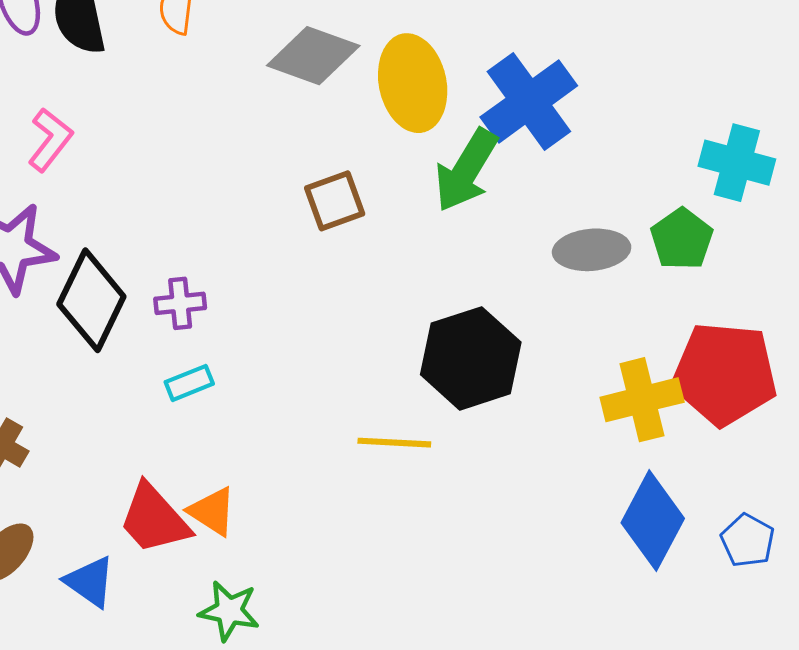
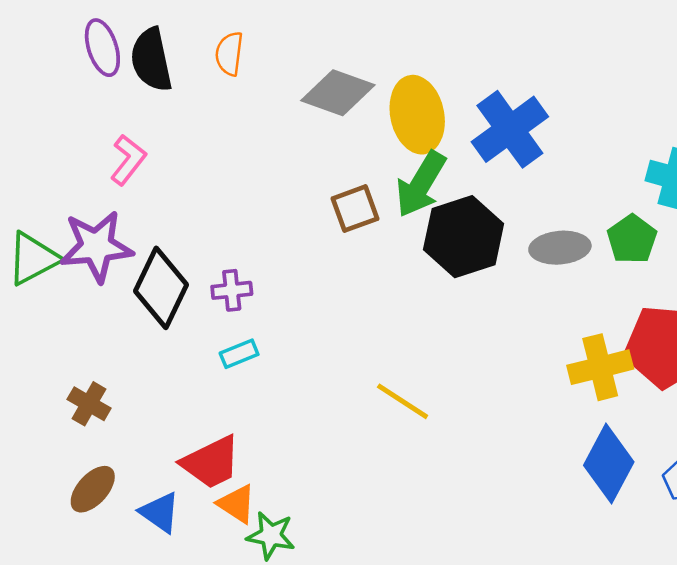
green arrow: (466, 170) -> (421, 184), moved
black hexagon: (471, 358) -> (464, 237), moved
yellow line: (394, 443) -> (403, 401), turned 30
orange triangle: (212, 511) -> (237, 504), moved
red trapezoid: (154, 519) -> (211, 462), turned -74

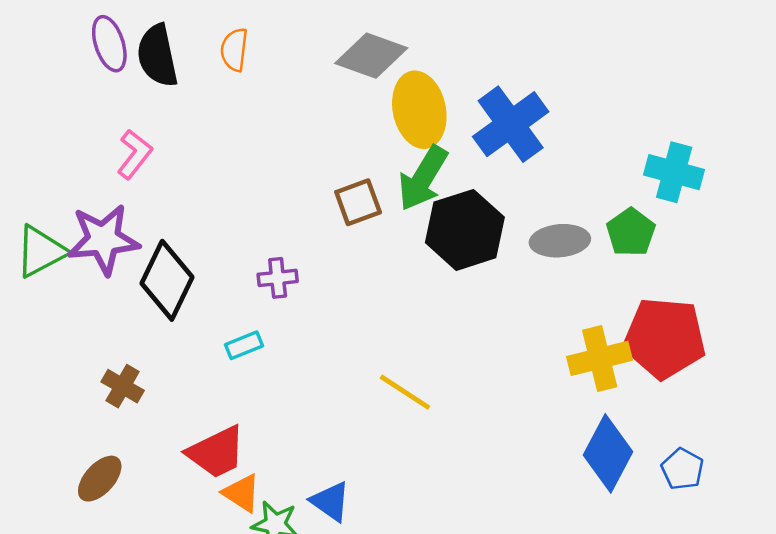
gray diamond: (338, 93) -> (371, 56), moved
purple cross: (232, 290) -> (278, 278), moved
brown cross: (89, 404) -> (123, 386), moved
blue triangle: (160, 512) -> (330, 501), moved

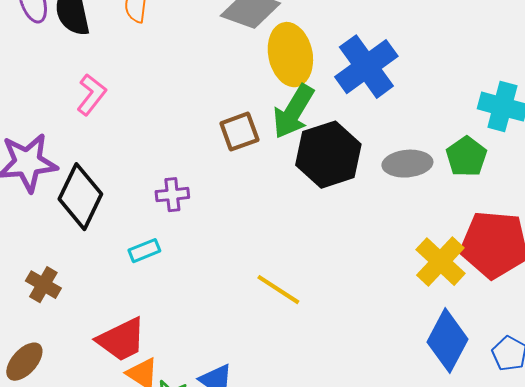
pink L-shape: (135, 154) -> (91, 95), moved
yellow cross: (600, 358) -> (440, 262), turned -33

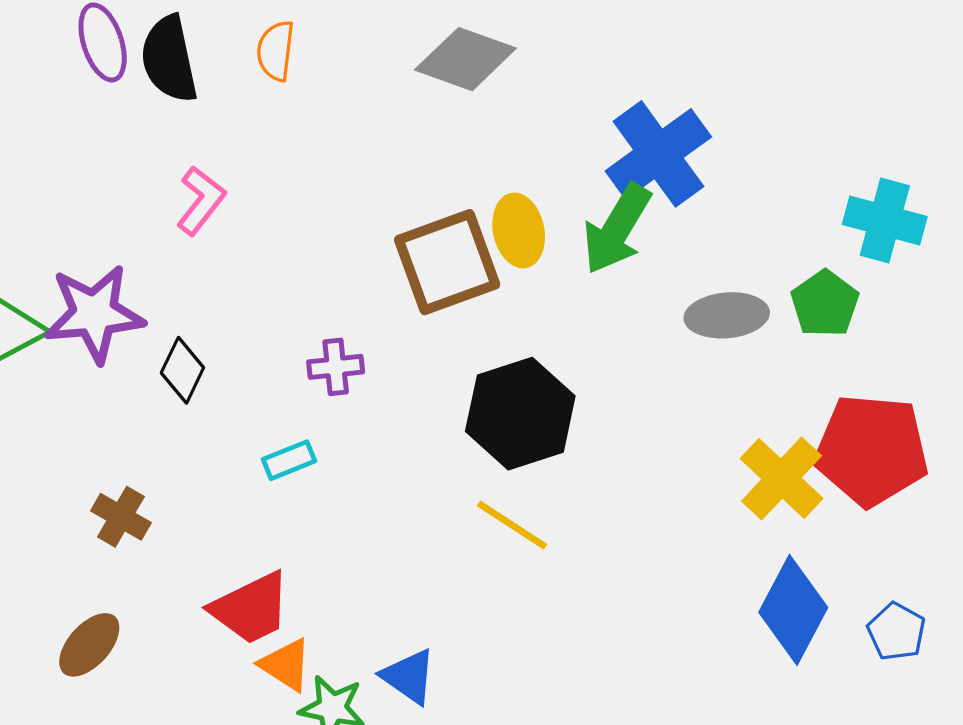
yellow ellipse: (290, 55) -> (519, 230), moved, size x0.7
green arrow: (293, 112) -> (617, 229), moved
brown square: (239, 132) -> (447, 262), size x1.6
black hexagon: (328, 155) -> (520, 414), moved
black diamond: (80, 197) -> (182, 370), size x0.6

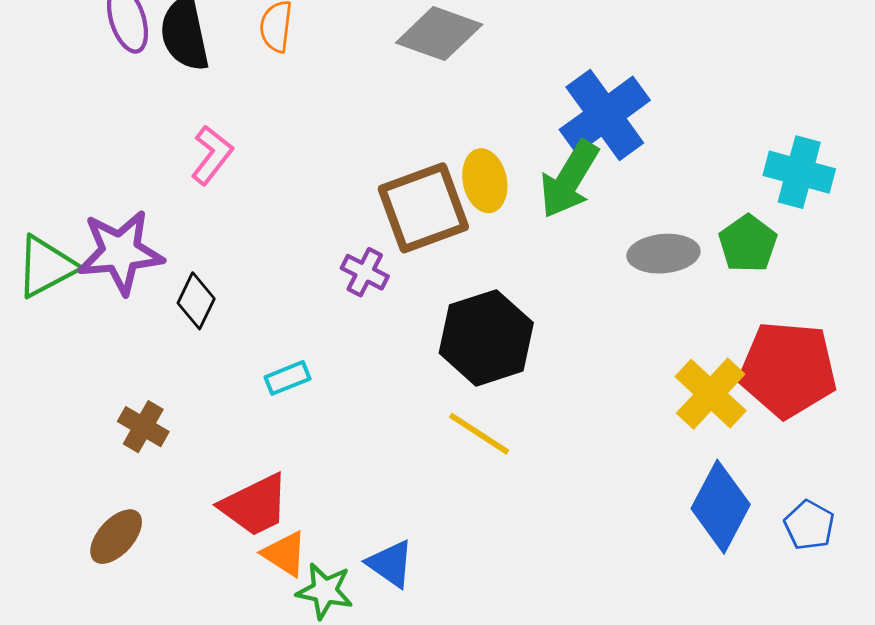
purple cross: (336, 367) -> (365, 272), moved, turned 33

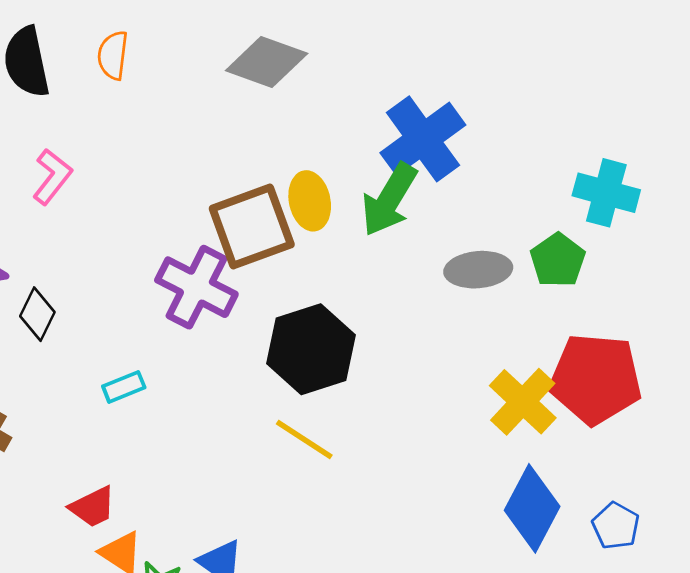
purple cross: (365, 272) -> (196, 287), size x1.8
red trapezoid: (255, 505) -> (93, 507), size x0.7

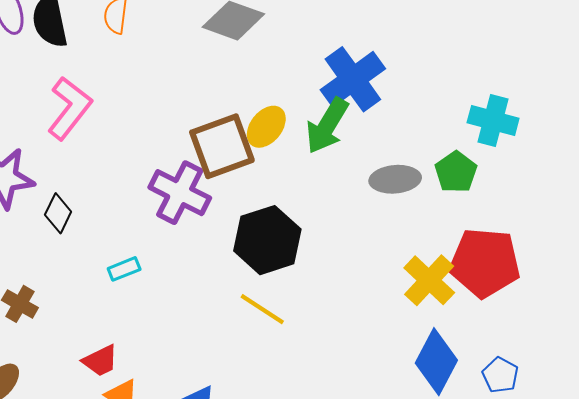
pink L-shape: (52, 177) -> (69, 108), size x1.5
yellow ellipse: (310, 201) -> (266, 127), turned 51

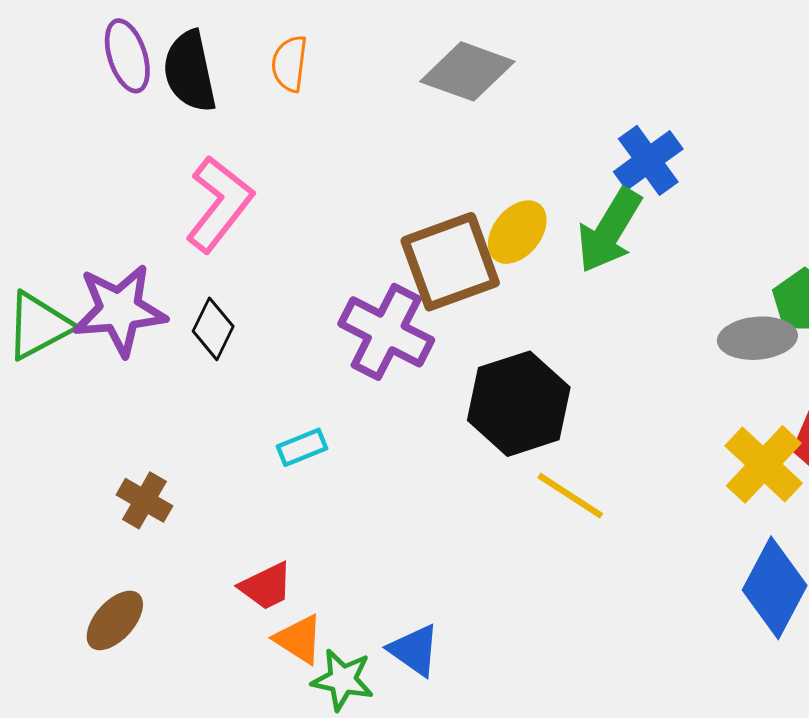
blue cross: (353, 79) -> (648, 160), size x0.7
gray ellipse: (395, 179) -> (757, 338), moved
black diamond: (58, 213) -> (213, 329), moved
yellow line: (262, 309) -> (570, 496), moved

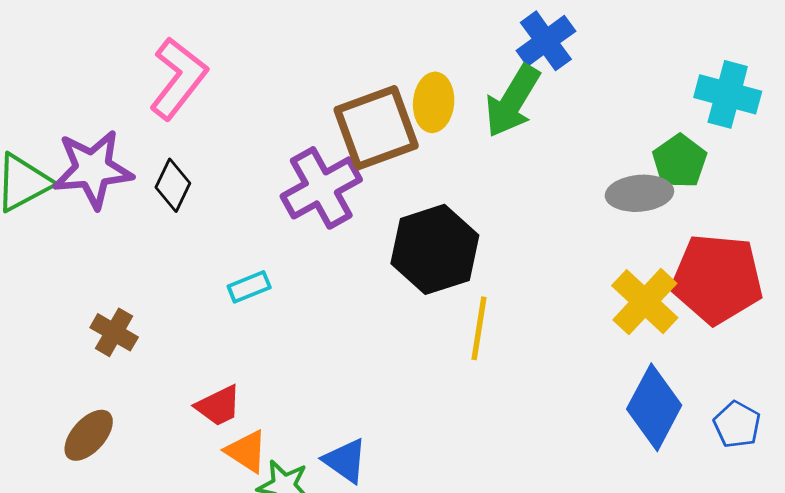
yellow ellipse: (517, 232) -> (434, 102), turned -34
purple cross: (386, 332) -> (321, 188), turned 34
yellow line: (570, 496) -> (479, 328), turned 66

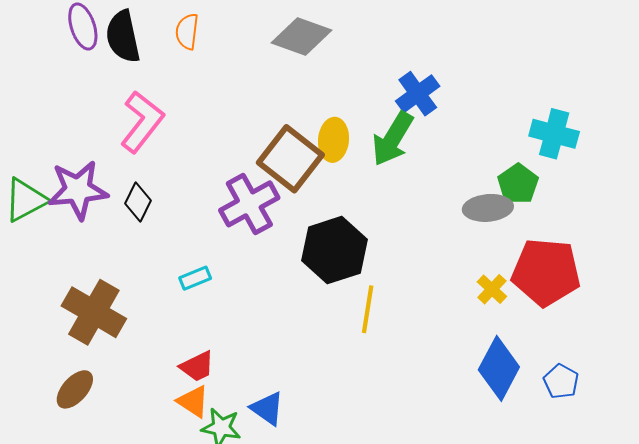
brown square: (376, 128) -> (290, 159), turned -32
yellow cross: (645, 302) -> (492, 289), size x0.6
brown cross: (114, 332) -> (94, 312), size x1.8
red trapezoid: (218, 406) -> (197, 366), moved

